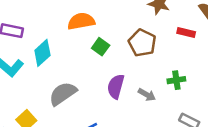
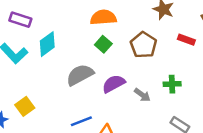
orange semicircle: (81, 21) -> (103, 17), moved
purple semicircle: (116, 86) -> (114, 84), turned 40
gray semicircle: (63, 94) -> (80, 75), moved

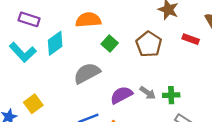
orange semicircle: (103, 17) -> (88, 20), moved
purple semicircle: (114, 84) -> (121, 95), moved
green cross: (172, 84) -> (171, 95), moved

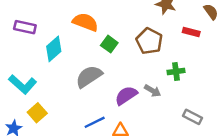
orange semicircle: (88, 20) -> (85, 22), turned 30
cyan L-shape: (23, 52) -> (23, 84), moved
green cross: (171, 95) -> (176, 71), moved

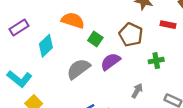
purple rectangle: (25, 27) -> (19, 28), turned -42
gray arrow: (153, 91) -> (137, 91), moved, turned -88
purple semicircle: (126, 95) -> (110, 62), moved

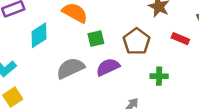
green square: (95, 39) -> (96, 39), turned 32

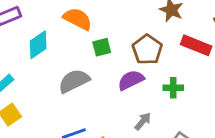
red rectangle: (180, 39) -> (196, 45), size x1.5
purple semicircle: (108, 67) -> (131, 80), moved

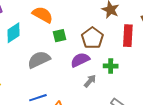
red rectangle: (196, 45) -> (128, 36), turned 70
gray arrow: (143, 121) -> (90, 81), moved

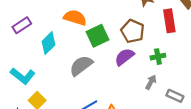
green square: (59, 36) -> (97, 36), size x1.5
gray arrow: (90, 81) -> (151, 82), moved

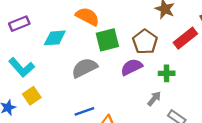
red rectangle: (169, 21) -> (185, 38), turned 50
purple rectangle: (22, 25) -> (19, 24), moved
cyan diamond: (48, 43) -> (55, 38), turned 30

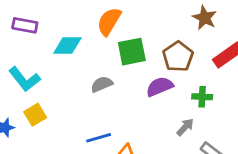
orange semicircle: (87, 17) -> (109, 21), turned -90
purple rectangle: (19, 24) -> (25, 25), turned 30
gray semicircle: (84, 68) -> (102, 84), size x0.7

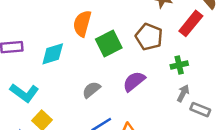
gray semicircle: (102, 84) -> (91, 90), moved
purple semicircle: (160, 87) -> (134, 81), moved
gray arrow: (185, 127) -> (183, 93), moved

